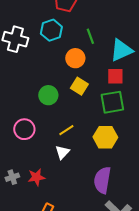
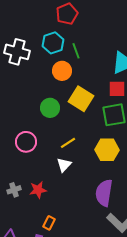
green line: (90, 36) -> (76, 51), moved
orange circle: (75, 58) -> (62, 71), moved
yellow square: (79, 86) -> (81, 99), size x1.4

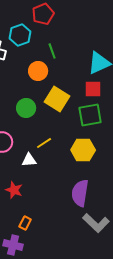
cyan hexagon: (53, 43) -> (20, 35), moved
white triangle: (64, 165) -> (29, 160), moved, turned 42
red star: (38, 190) -> (14, 190), turned 30

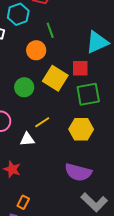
red square: (93, 89) -> (80, 68), moved
purple semicircle: (80, 193) -> (78, 172), turned -84

